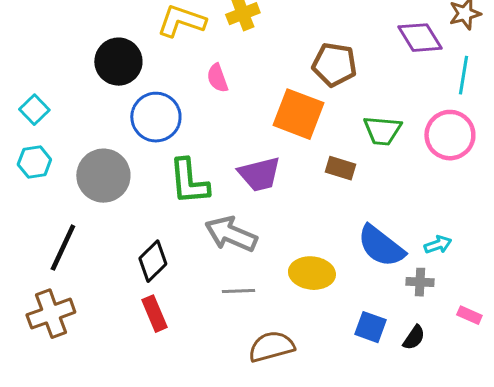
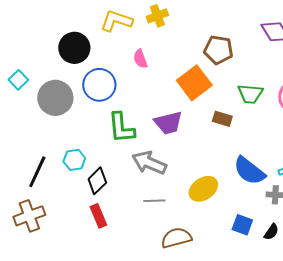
orange square: (298, 114) -> (194, 83), turned 32
cyan hexagon: (34, 162) -> (74, 160), moved
gray circle: (103, 176) -> (55, 98), moved
yellow ellipse: (312, 273) -> (203, 189), turned -40

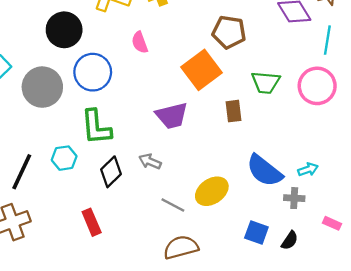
brown rectangle: (222, 119) -> (234, 111), turned 66
green L-shape: (121, 128) -> (96, 127), moved
gray arrow: (149, 163) -> (150, 161), size x0.6
black diamond: (97, 181) -> (111, 172), moved
gray line: (154, 201) -> (173, 205), moved, turned 30

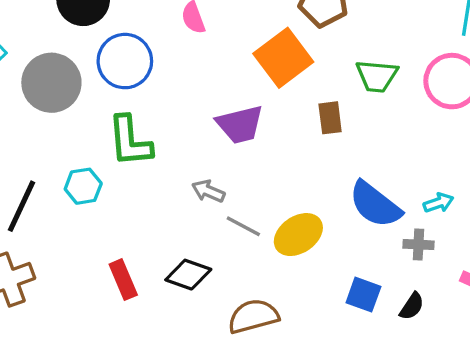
black diamond: (111, 172) -> (188, 275), moved, turned 64
gray line: (173, 205) -> (243, 226), moved

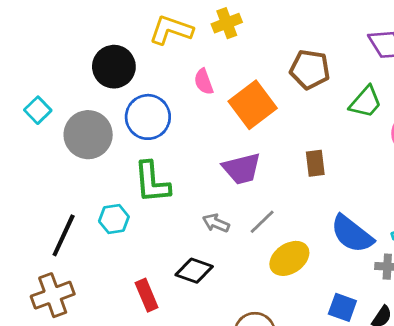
orange square: (283, 58) -> (253, 105), moved
green trapezoid: (377, 76) -> (366, 102), moved, turned -54
gray line: (243, 226) -> (262, 222), moved, turned -72
black diamond: (188, 275) -> (194, 271), moved

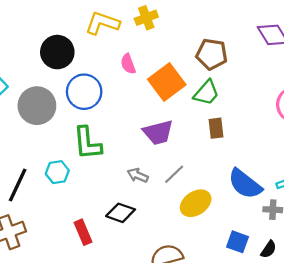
green trapezoid: (366, 102) -> (206, 93), moved

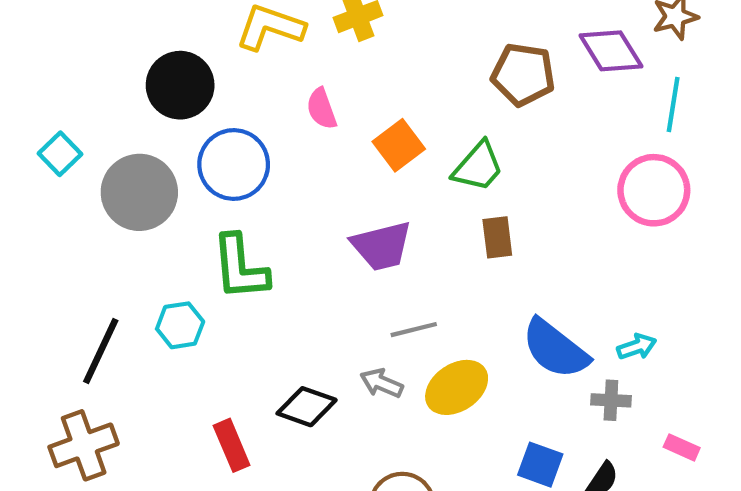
brown pentagon: (212, 54) -> (523, 74), moved
orange square: (167, 82) -> (399, 145), size x0.7
gray line: (174, 174) -> (414, 330), turned 30
gray arrow: (138, 175) -> (382, 383), moved

